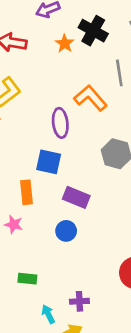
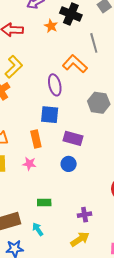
cyan arrow: (48, 314) -> (38, 229), moved

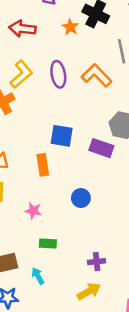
purple ellipse: (55, 85) -> (58, 74), moved
purple rectangle: (73, 138) -> (101, 148), moved
pink star: (29, 164) -> (33, 211), moved

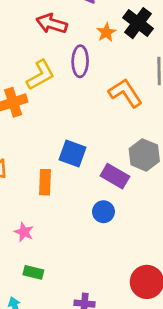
purple ellipse: (58, 74) -> (80, 61), moved
blue circle: (81, 198) -> (103, 212), moved

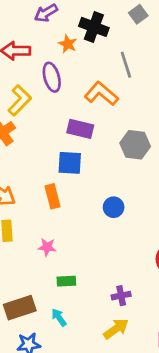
purple rectangle: (115, 176) -> (80, 129), moved

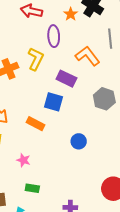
yellow L-shape: (20, 100) -> (36, 59), moved, turned -30
orange rectangle: (53, 196) -> (36, 124), turned -60

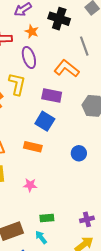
orange star: (71, 14) -> (32, 31), moved
blue square: (53, 102) -> (45, 121), turned 30
green rectangle: (32, 188) -> (47, 218), moved

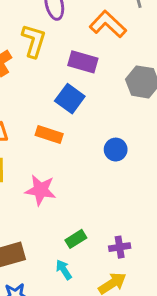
pink star: (30, 185) -> (41, 190), size x1.5
green rectangle: (47, 218) -> (76, 239), moved, turned -32
cyan arrow: (41, 237) -> (64, 270), moved

